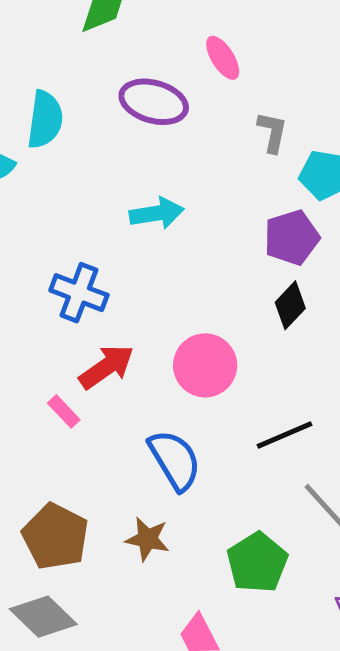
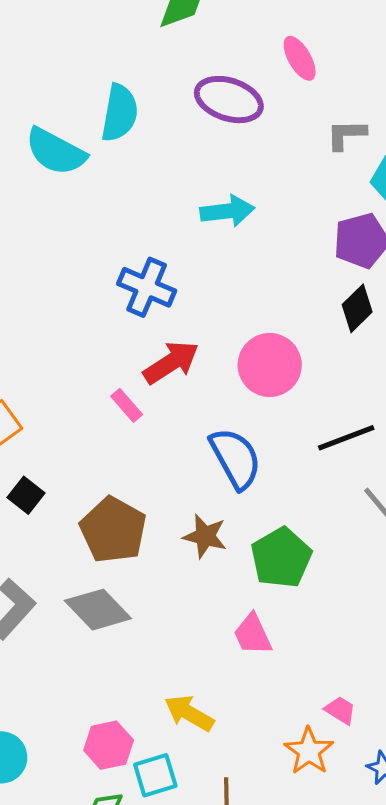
gray L-shape: (272, 132) -> (346, 135), turned -105
green pentagon: (257, 562) -> (281, 558), moved

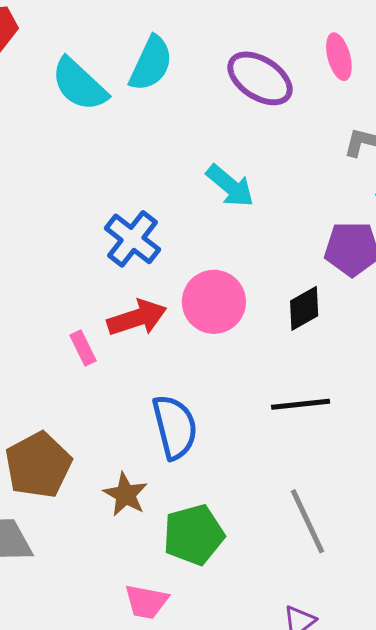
cyan arrow: (227, 211) -> (230, 186), turned 32
black diamond: (357, 308) -> (304, 308), moved
pink circle: (270, 365) -> (214, 302), moved
black line: (346, 438) -> (301, 404), moved
pink trapezoid: (253, 634) -> (146, 602), turned -69

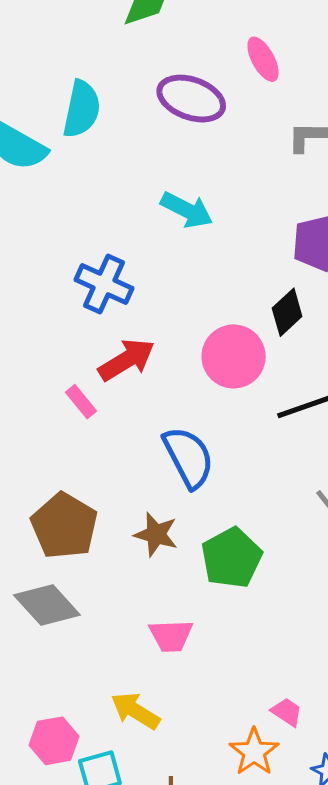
pink circle: (214, 302) -> (234, 356), moved
pink trapezoid: (146, 602) -> (171, 636), moved

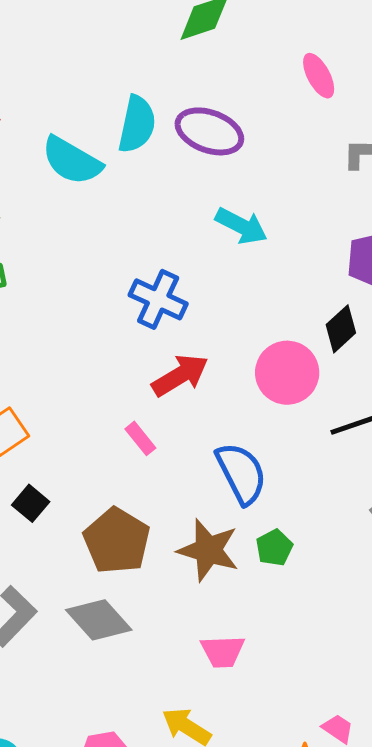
purple ellipse: (191, 99) -> (209, 131), moved
pink rectangle: (81, 402) -> (140, 438), moved
brown star: (156, 534) -> (208, 550), size x1.4
green pentagon: (232, 558) -> (274, 548), moved, size x0.6

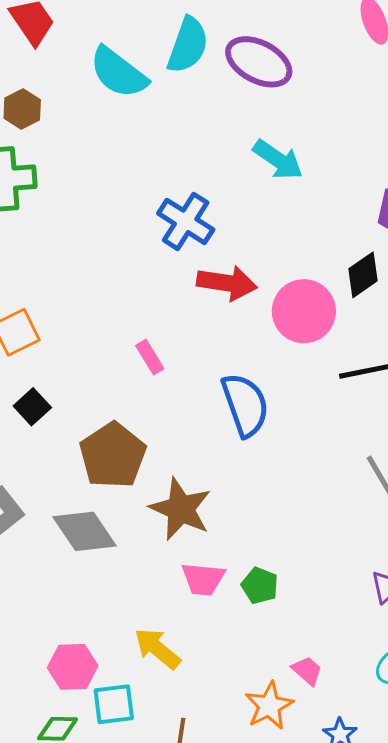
red arrow: (180, 375) -> (227, 283), moved, turned 32
green pentagon: (274, 548) -> (260, 586), moved, turned -30
brown star: (208, 550) -> (181, 509), moved

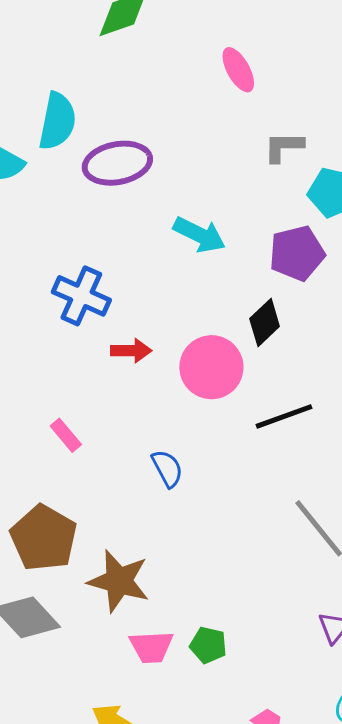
purple ellipse: (259, 62) -> (117, 163), moved, turned -30
cyan arrow: (278, 160) -> (199, 235), moved
red arrow: (227, 283) -> (131, 351), size x0.7
blue semicircle: (245, 405) -> (167, 468), size x0.6

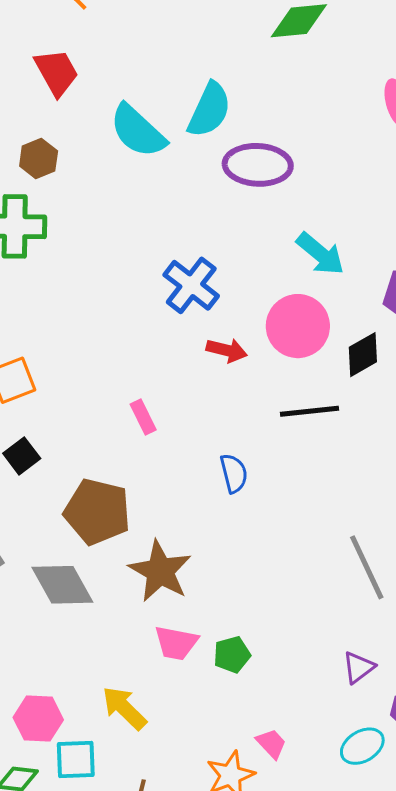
pink circle: (211, 367) -> (298, 326), moved
black line: (284, 416) -> (310, 411), moved
brown pentagon: (44, 538) -> (97, 512), turned -30
green pentagon: (208, 645) -> (232, 655), turned 30

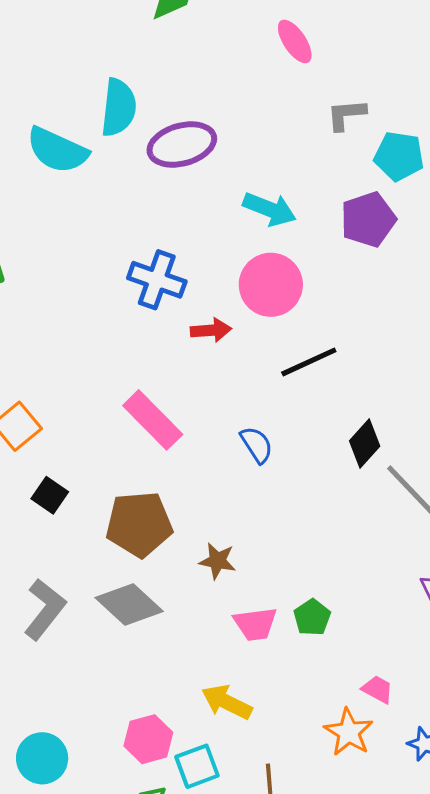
black diamond: (363, 355) -> (365, 444), moved
pink rectangle: (143, 417) -> (153, 420), size x1.8
brown star: (160, 571) -> (218, 561), size x0.6

